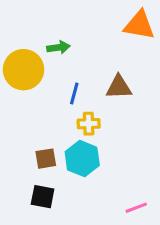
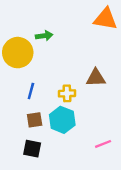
brown triangle: (119, 87) -> (96, 78), moved
blue line: (74, 93) -> (31, 91), moved
pink line: (136, 208) -> (103, 144), moved

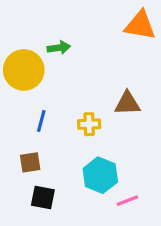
brown square: (35, 120) -> (30, 162), moved
cyan hexagon: (62, 120) -> (100, 175), moved
pink line: (103, 144) -> (127, 201), moved

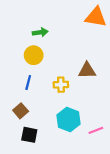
yellow circle: (24, 70) -> (34, 55), moved, size x0.7
brown square: (30, 162) -> (21, 111), turned -32
pink line: (127, 201) -> (96, 130), moved

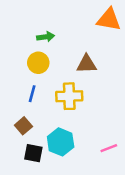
brown triangle: (87, 70) -> (87, 64), moved
yellow cross: (61, 85) -> (69, 96), size x1.5
cyan hexagon: (69, 120) -> (61, 142), moved

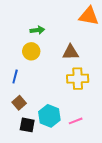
blue line: (32, 94) -> (15, 77), moved
yellow cross: (69, 96) -> (78, 79), moved
pink line: (109, 148) -> (76, 121), moved

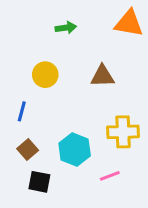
green arrow: (37, 30) -> (66, 28), moved
yellow cross: (78, 79) -> (123, 132), moved
cyan hexagon: (49, 116) -> (75, 150), moved

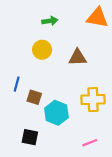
yellow circle: (45, 75) -> (42, 50), moved
brown square: (28, 150) -> (34, 97), moved, turned -32
pink line: (110, 176) -> (90, 143), moved

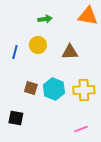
blue line: (17, 84) -> (15, 52), moved
cyan hexagon: (56, 113) -> (54, 89), moved
black square: (30, 137) -> (16, 118), moved

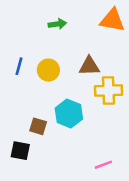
yellow circle: (38, 45) -> (48, 70), moved
brown square: (31, 88) -> (38, 126), moved
yellow cross: (84, 90) -> (108, 90), moved

